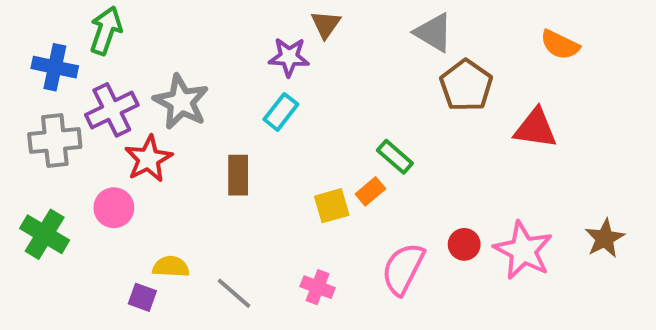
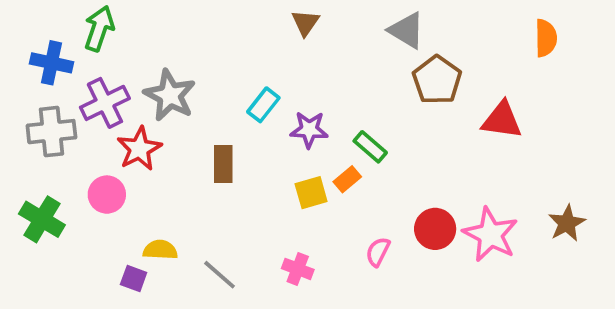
orange semicircle: (560, 45) -> (546, 38), moved, turned -117
purple star: (289, 57) -> (309, 130), moved
red circle: (464, 244) -> (435, 229), size x1.4
pink semicircle: (403, 269) -> (378, 252), size x0.6

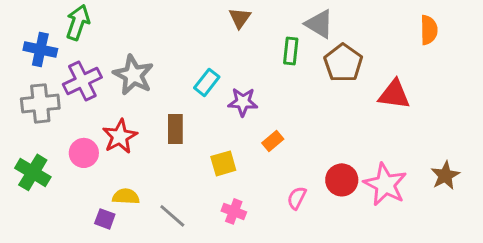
green rectangle: (370, 147) -> (291, 51), moved, turned 55
red star: (139, 149) -> (120, 136), moved
yellow square: (311, 193) -> (223, 163), moved

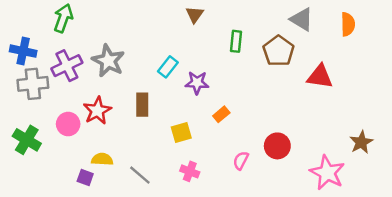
gray triangle: (319, 24) -> (302, 19), moved
blue cross: (40, 49) -> (23, 51), moved
pink star: (385, 184) -> (327, 173), moved

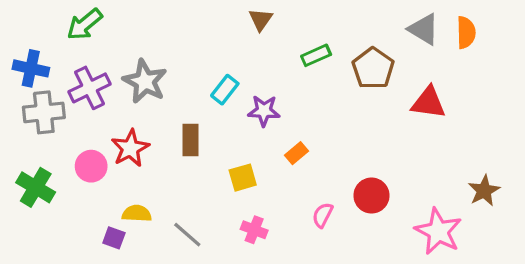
green arrow: (63, 18) -> (85, 24), turned -148
gray triangle: (302, 19) -> (424, 29), moved
green rectangle: (236, 41) -> (316, 55), turned 60

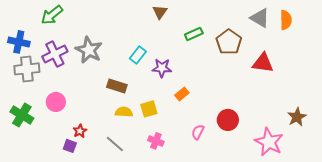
brown rectangle: (191, 140) -> (117, 86), turned -72
red star: (130, 148) -> (80, 131), moved, size x0.6
yellow semicircle: (137, 213) -> (124, 112), moved

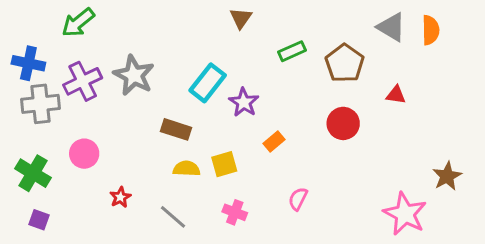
cyan rectangle: (138, 55) -> (208, 83), size x1.4
red triangle: (263, 63) -> (396, 95), size x0.6
purple star: (162, 68) -> (244, 102), turned 30
red circle: (228, 120) -> (343, 123), moved
purple square: (70, 146) -> (39, 220), moved

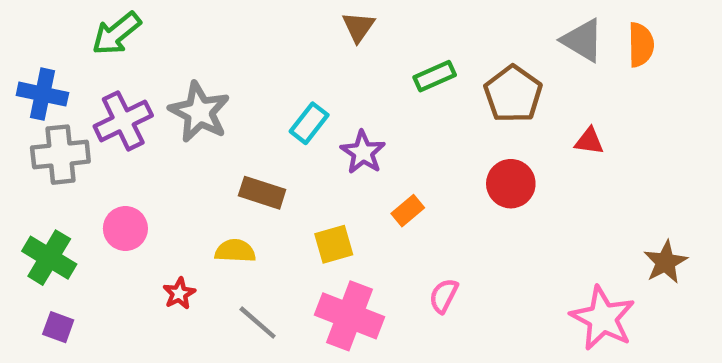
cyan rectangle: (208, 83) -> (309, 123), size x0.7
yellow semicircle: (187, 169) -> (235, 251), moved
pink cross: (235, 212) -> (349, 316), size x1.8

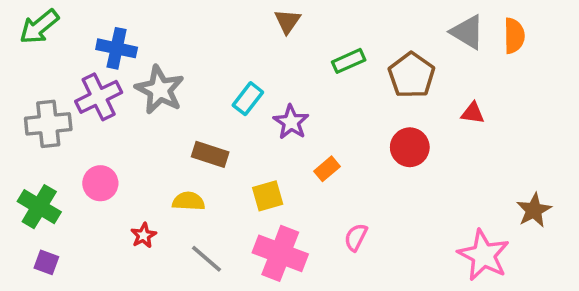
green arrow: (116, 34) -> (39, 27), moved
blue cross: (42, 94) -> (117, 48), moved

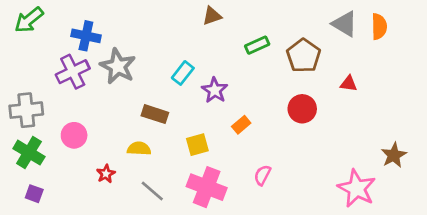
brown triangle: (287, 21) -> (212, 16), turned 36
gray cross: (48, 124) -> (26, 110), moved

